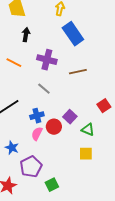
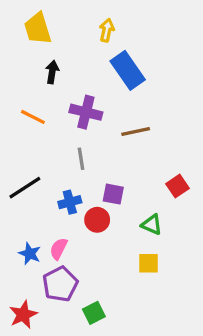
gray line: (44, 89) -> (81, 159), turned 40
purple square: (70, 117) -> (113, 194), moved, turned -32
pink semicircle: (37, 134) -> (59, 249), moved

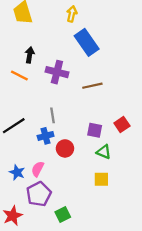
black arrow: (52, 72) -> (30, 55), moved
gray line: (81, 159) -> (52, 115), moved
purple square: (113, 194) -> (95, 130), moved

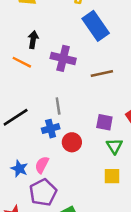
green triangle: (104, 152) -> (114, 146), turned 35

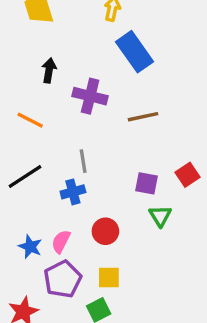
orange line: (22, 62) -> (30, 120), moved
red circle: (72, 142) -> (105, 231), moved
yellow square: (112, 176) -> (109, 277), moved

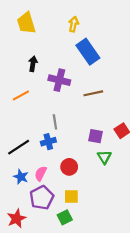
orange line: (30, 120) -> (21, 96), turned -56
black line: (25, 177) -> (19, 147), moved

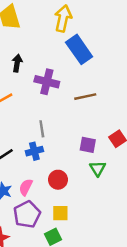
yellow arrow: (74, 24) -> (63, 18), size x1.5

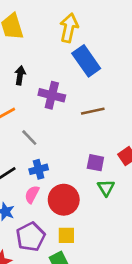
gray line: (42, 129) -> (29, 138), moved, turned -35
red circle: (58, 180) -> (64, 200), size x1.5
pink semicircle: (26, 187) -> (32, 194), moved

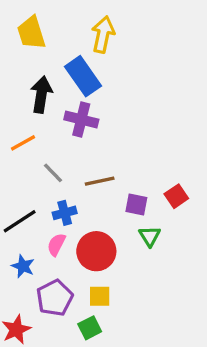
blue rectangle: (86, 61) -> (83, 76), moved
black arrow: (20, 75) -> (41, 95), size x1.5
brown line: (93, 111) -> (100, 181), moved

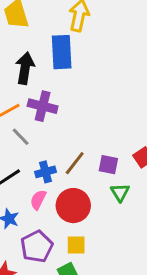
blue rectangle: (83, 76) -> (62, 52), turned 32
purple cross: (81, 120) -> (43, 106), moved
gray line: (53, 173) -> (21, 137), moved
brown line: (100, 181) -> (75, 163), moved, turned -40

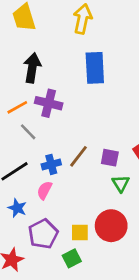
blue rectangle: (62, 52) -> (95, 68), moved
red circle: (73, 206) -> (111, 226), moved

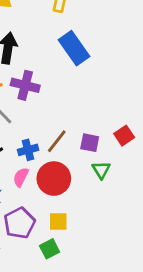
blue rectangle: (95, 68) -> (74, 48), turned -32
red circle: (111, 226) -> (54, 179), moved

